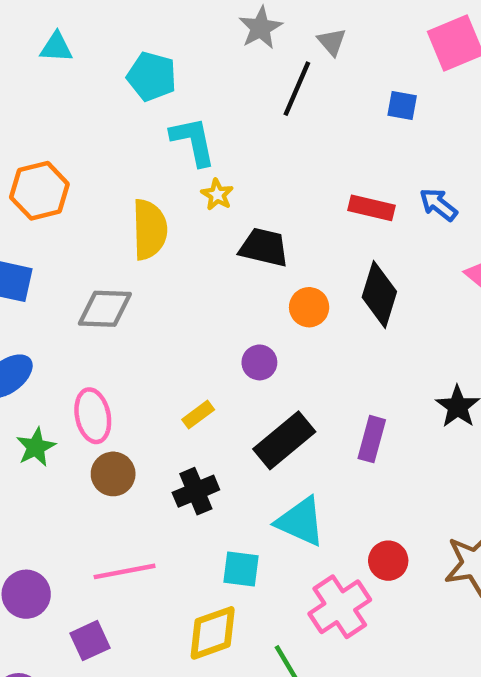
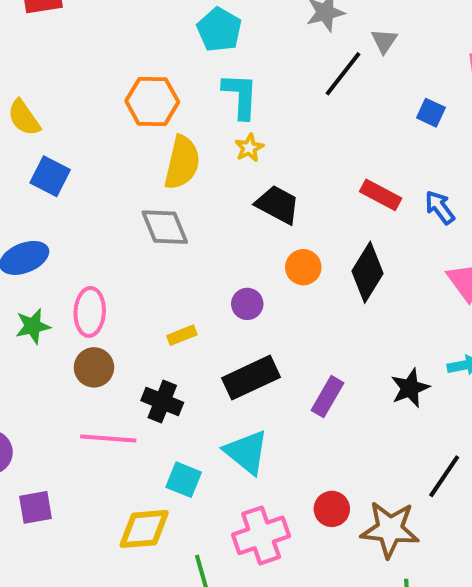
orange hexagon: (39, 191) -> (152, 101), moved
gray diamond: (105, 309) -> (165, 227), moved, turned 51
black cross: (196, 491) -> (162, 402), turned 30
red circle: (388, 561) -> (332, 509), moved
pink line: (125, 571) -> (108, 439), moved

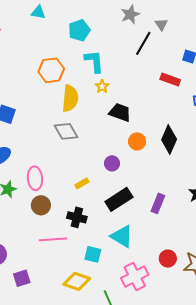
cyan pentagon: (219, 30) -> (79, 30), turned 30
red rectangle: (381, 195) -> (170, 80), moved
yellow diamond: (144, 529) -> (77, 281), turned 32

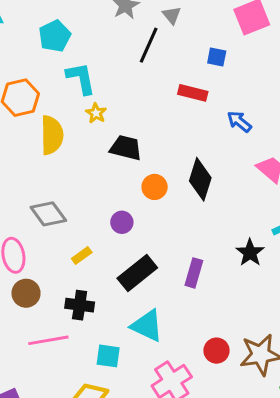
gray diamond: (66, 131) -> (48, 214), moved

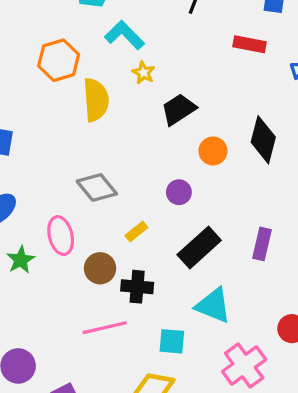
cyan L-shape: (81, 78) -> (124, 35), turned -30
black trapezoid: (126, 148) -> (179, 109), turned -44
brown circle: (26, 293) -> (100, 268), moved

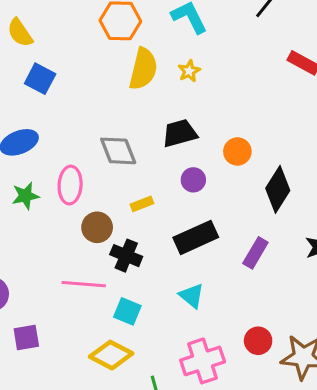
yellow star: (144, 73) -> (189, 71), moved
black trapezoid: (179, 109) -> (180, 133), moved
black diamond: (263, 140) -> (278, 189), moved
cyan triangle: (213, 305) -> (192, 296), size x0.7
cyan square: (172, 341) -> (127, 311), moved

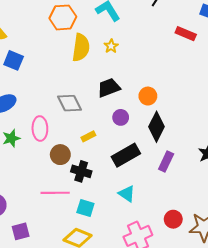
black diamond: (278, 189) -> (157, 127), moved

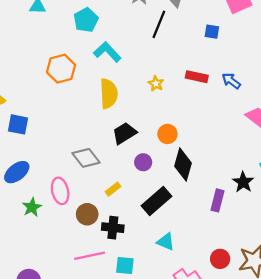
red rectangle: (186, 34) -> (197, 77), moved
yellow star: (111, 46) -> (156, 84), moved
yellow semicircle: (81, 48) -> (109, 94), moved
purple rectangle: (166, 162) -> (218, 200), moved

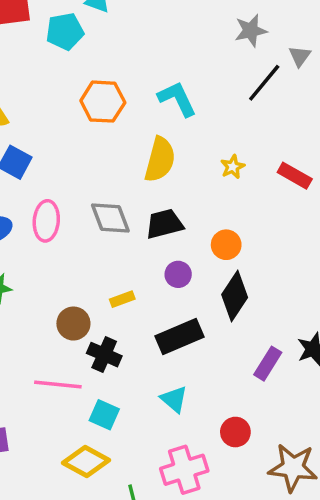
cyan pentagon: (86, 20) -> (65, 31), moved
gray diamond: (86, 158) -> (110, 218), moved
pink ellipse: (60, 191) -> (46, 221), moved
red circle: (220, 259) -> (235, 432), moved

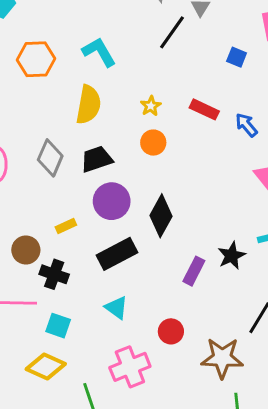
gray diamond: (110, 218) -> (50, 158), turned 48
orange circle: (226, 245) -> (153, 143), moved
purple circle: (178, 274) -> (112, 201), size x1.6

